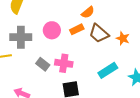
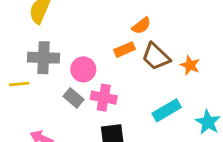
pink circle: (52, 30) -> (83, 69), moved

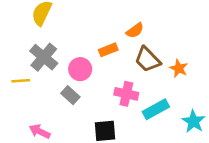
orange rectangle: (124, 50) -> (108, 50), moved
gray cross: (43, 58) -> (44, 57), turned 36
pink cross: (104, 98) -> (126, 94), moved

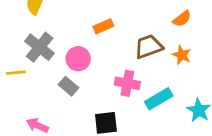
orange semicircle: (135, 31) -> (182, 19), moved
orange rectangle: (108, 50) -> (103, 26), moved
brown trapezoid: (147, 59) -> (149, 47), turned 116

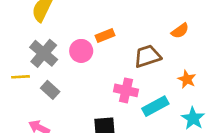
orange star: (182, 55) -> (187, 79), moved
pink circle: (78, 59) -> (81, 51), moved
gray rectangle: (69, 86) -> (50, 90), moved

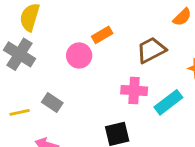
gray cross: (44, 53) -> (19, 54), moved
yellow line: (21, 77) -> (20, 112), moved

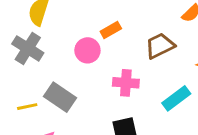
pink cross: (134, 90) -> (126, 83), moved
gray rectangle: (52, 103) -> (60, 97), size x1.5

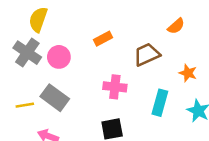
pink circle: (87, 50) -> (59, 57), moved
cyan rectangle: (176, 98) -> (160, 103), turned -40

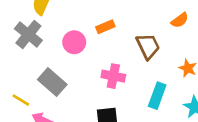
brown trapezoid: (147, 54) -> (148, 46), turned 84
pink circle: (59, 57) -> (74, 42), moved
yellow line: (25, 105) -> (21, 100), moved, turned 36

